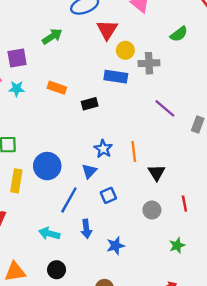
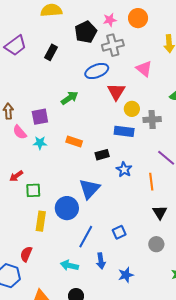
blue star: (103, 149) -> (124, 169), moved
orange line: (134, 152) -> (151, 182), moved
blue triangle: (89, 171) -> (89, 189), moved, size x1.6

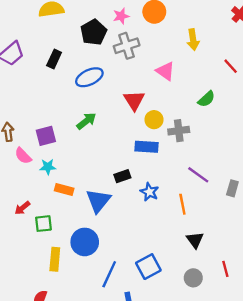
blue ellipse: (97, 71) -> (89, 77), moved
green arrow: (70, 98) -> (86, 121), moved
orange rectangle: (74, 141) -> (64, 190), moved
blue triangle: (89, 189) -> (98, 201), moved
blue square: (119, 232) -> (148, 267), size x1.5

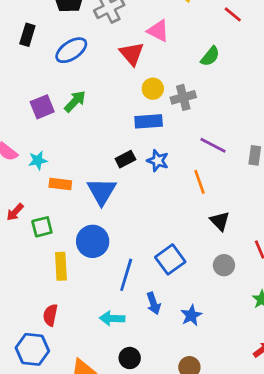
red triangle: (134, 100) -> (132, 54), moved
purple square: (46, 136) -> (42, 107), moved
blue star: (149, 192) -> (158, 161), moved

